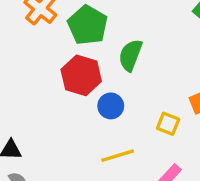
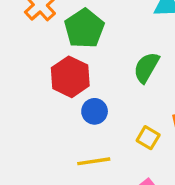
green semicircle: (130, 55) -> (146, 67), moved

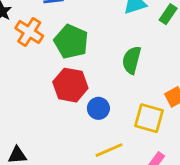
yellow square: (148, 138) -> (149, 118), size x1.5

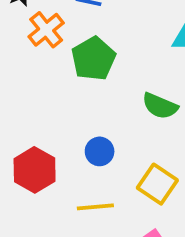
green semicircle: (132, 60) -> (160, 106), turned -100
red hexagon: (70, 85) -> (35, 170), moved

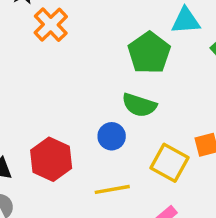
green pentagon: (93, 59) -> (149, 53), moved
green semicircle: (160, 106) -> (139, 105), moved

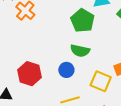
red hexagon: (51, 159) -> (30, 74), moved

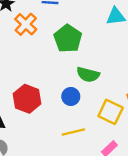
green pentagon: (82, 21) -> (68, 39), moved

